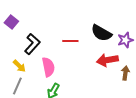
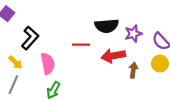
black semicircle: (101, 33) -> (107, 26), turned -35
red line: (70, 41) -> (81, 45), moved

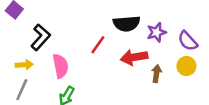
red line: (81, 45) -> (98, 45), turned -56
yellow arrow: (16, 62) -> (24, 65), turned -48

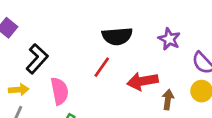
black semicircle: (127, 24) -> (117, 36), moved
purple star: (157, 32) -> (169, 39), moved, turned -30

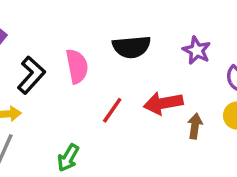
red line: (102, 67) -> (112, 110), moved
pink semicircle: (60, 91) -> (77, 66), moved

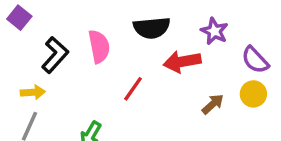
red arrow: (163, 103) -> (182, 62), moved
brown arrow: (195, 126) -> (213, 104), turned 40

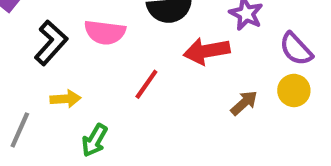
pink semicircle: (99, 46) -> (105, 32), turned 108
yellow arrow: (33, 92) -> (65, 99), moved

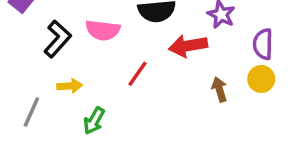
purple semicircle: (296, 49) -> (263, 44), turned 44
brown arrow: (244, 103) -> (219, 89), turned -65

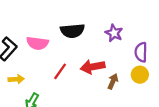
red arrow: (188, 46) -> (93, 67), moved
brown arrow: (219, 89) -> (113, 81), turned 40

